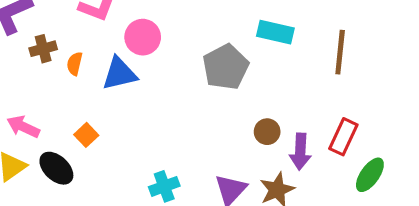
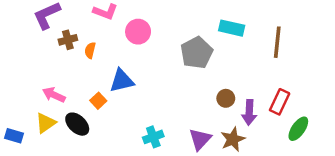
blue triangle: (119, 74) -> (122, 81), moved

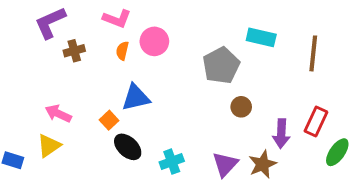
orange semicircle: (90, 50) -> (122, 51), moved
brown circle: (226, 98) -> (241, 107), moved
black ellipse: (77, 124) -> (128, 147), moved

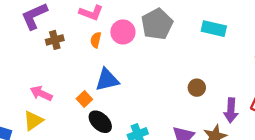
gray pentagon: (221, 65) -> (157, 24), moved

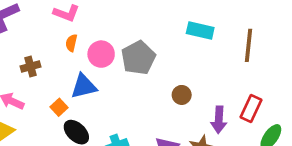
gray pentagon: (157, 24) -> (138, 58), moved
pink circle: (123, 32) -> (101, 54), moved
brown cross: (55, 40) -> (31, 66), moved

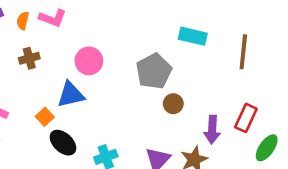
orange semicircle: (71, 43) -> (23, 21), moved
gray pentagon: (138, 58) -> (154, 71), moved
brown cross: (31, 66) -> (29, 58), moved

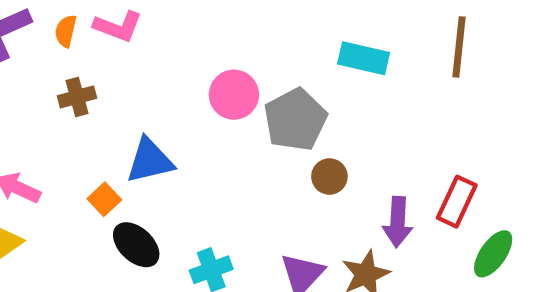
brown line: (243, 52) -> (459, 47), moved
pink circle: (89, 61) -> (234, 95), moved

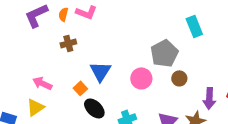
cyan rectangle: (364, 58) -> (194, 26), turned 55
pink circle: (234, 95) -> (141, 78), moved
blue triangle: (150, 161) -> (100, 71), turned -45

